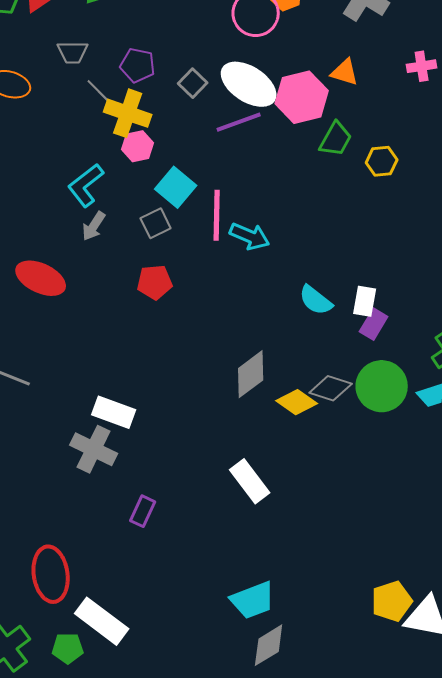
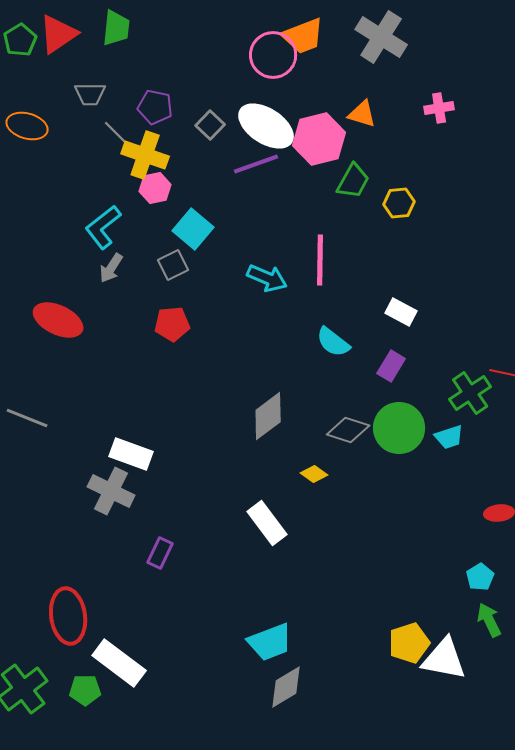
pink line: (217, 215) -> (320, 260), moved
white rectangle: (365, 301) -> (401, 312), moved, turned -72
yellow diamond: (297, 402) -> (314, 474), moved, size x0.7

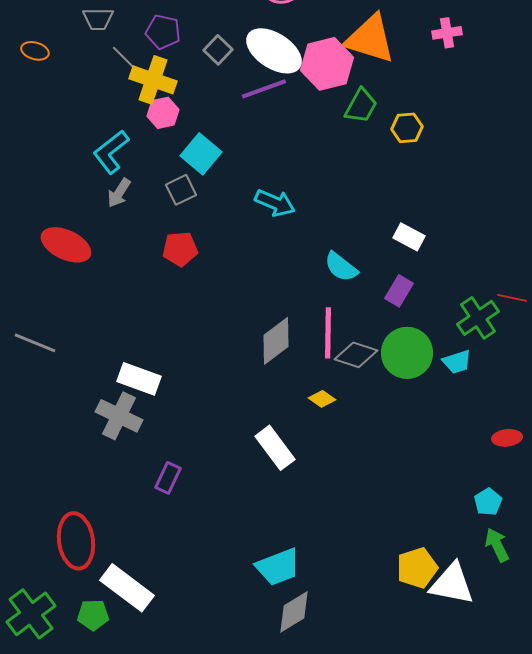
orange triangle: (362, 114) -> (370, 39), size x1.8
orange ellipse: (27, 126) -> (35, 51), size x0.7
pink line: (320, 260) -> (328, 333), moved

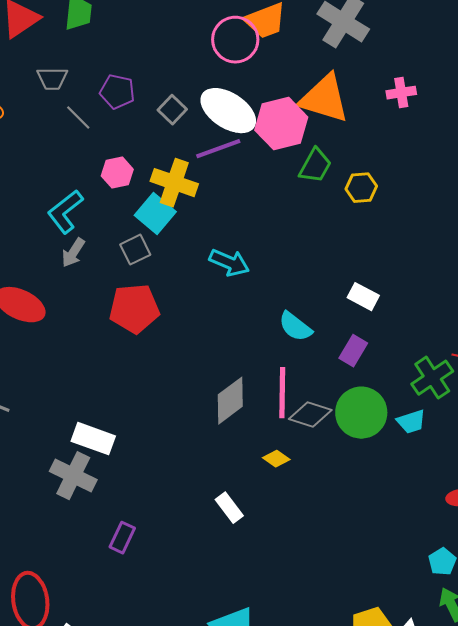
yellow cross: (153, 80) -> (174, 183), moved
red pentagon: (180, 249) -> (134, 309), size x1.4
white rectangle: (275, 448) -> (229, 508), size x0.7

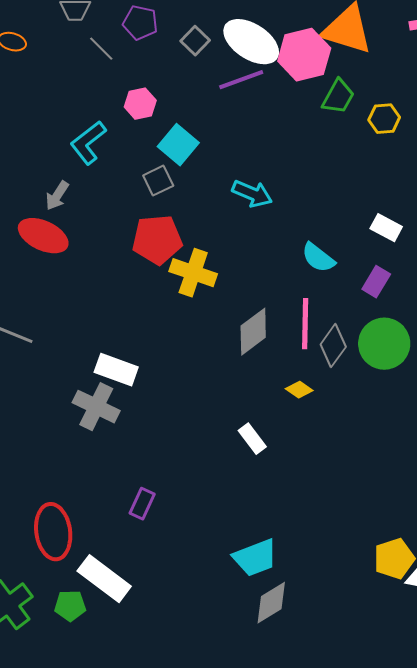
yellow cross: (174, 183) -> (193, 273), moved
gray arrow: (73, 253) -> (57, 196), moved
gray diamond: (310, 415) -> (333, 346), turned -72
purple rectangle: (122, 538) -> (142, 504), moved

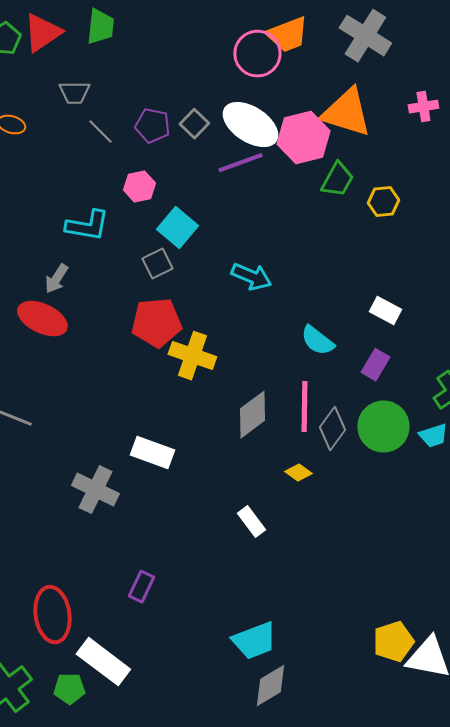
purple pentagon: (140, 23) -> (152, 126), moved
cyan L-shape: (88, 143) -> (87, 226), turned -132
white rectangle: (116, 370) -> (152, 453), moved

